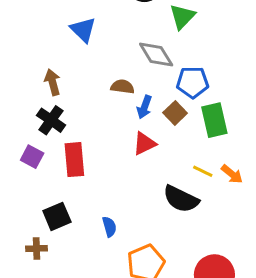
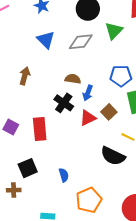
gray diamond: (156, 55) -> (81, 42), moved, turned -65
brown arrow: (53, 82) -> (25, 76), turned 30
brown square: (175, 113) -> (109, 112), moved
black cross: (51, 120) -> (64, 103), moved

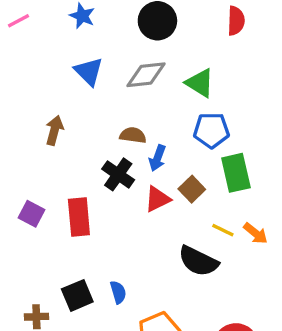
green triangle: (114, 31) -> (200, 83), moved, turned -42
black square: (28, 168) -> (77, 295), moved

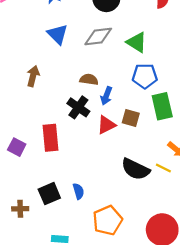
brown square: (192, 189) -> (131, 118), turned -30
purple square: (32, 214) -> (17, 147), moved
yellow line: (223, 230) -> (163, 168), moved

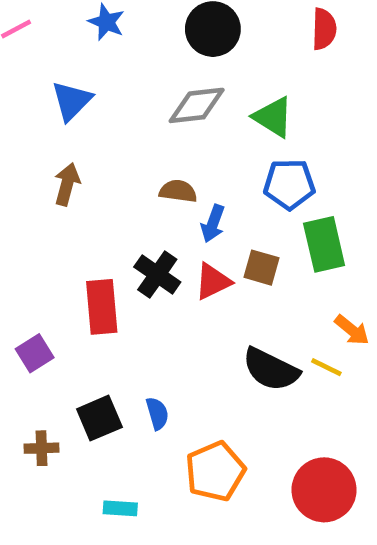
blue triangle: (57, 34) -> (72, 101), moved, turned 30
black cross: (78, 107) -> (157, 274), moved
purple square: (17, 147) -> (35, 353), moved, turned 30

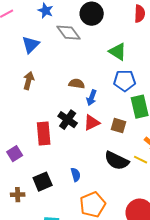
gray diamond: (197, 105) -> (69, 33), moved, turned 60
brown square: (262, 268) -> (119, 126), moved
blue semicircle: (157, 413) -> (76, 175), moved

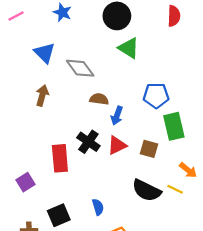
gray diamond: (69, 33) -> (80, 68), moved
blue triangle: (31, 45) -> (45, 53), turned -30
green triangle: (118, 52) -> (129, 48), moved

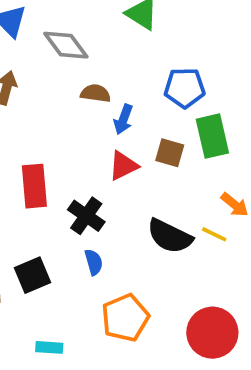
black cross: (88, 142) -> (86, 216), moved
brown square: (149, 149) -> (170, 153), moved

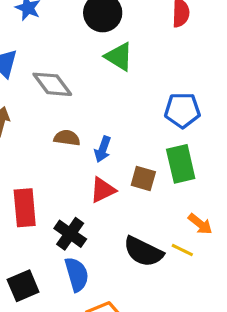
blue pentagon: (185, 88) -> (182, 110), moved
brown semicircle: (96, 93) -> (67, 138), moved
blue semicircle: (94, 262) -> (77, 274), size x1.5

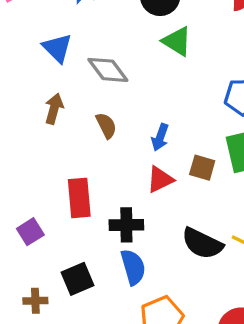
brown semicircle: (67, 138) -> (106, 125), moved, turned 55
black cross: (70, 234) -> (126, 225), turned -36

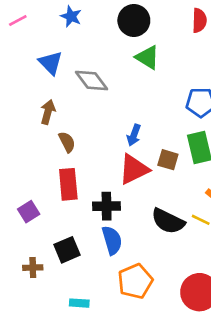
brown semicircle: (106, 125) -> (67, 142), moved
red triangle: (160, 179) -> (134, 169), size x1.4

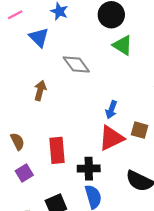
blue triangle: (51, 63) -> (39, 37), moved
brown semicircle: (67, 142) -> (17, 141), moved

